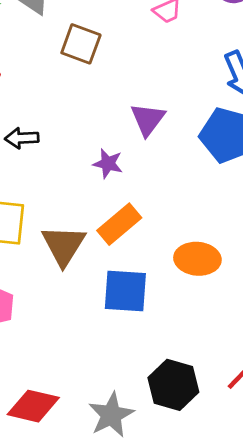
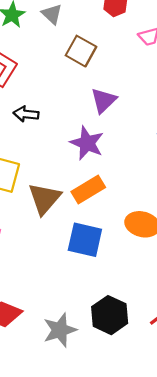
purple triangle: (148, 119) -> (104, 100), moved
purple star: (108, 164) -> (87, 143), size x1.5

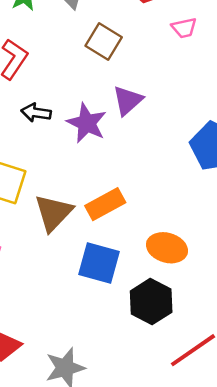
purple star: (87, 143) -> (87, 123), moved
black hexagon: (110, 315) -> (151, 302), moved

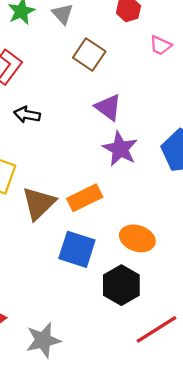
pink trapezoid: (184, 28) -> (161, 45), turned 35
purple triangle: (128, 100) -> (108, 107), turned -44
purple star: (87, 123) -> (120, 149), moved

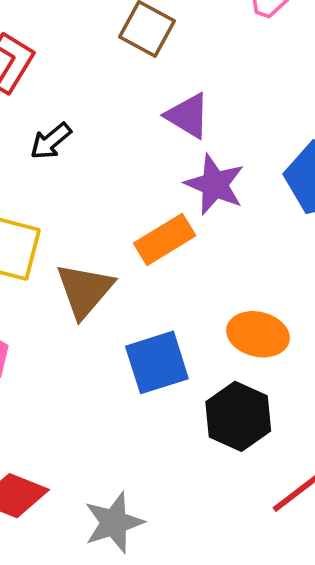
black arrow: (27, 115) -> (51, 141), turned -45
orange rectangle: (85, 198) -> (165, 239), moved
blue square: (77, 249) -> (157, 362), turned -30

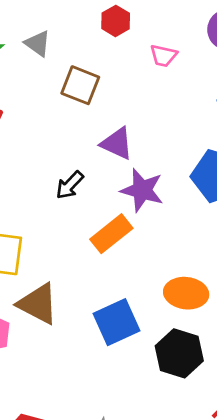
black arrow: (51, 141) -> (70, 185), moved
brown triangle: (85, 290) -> (38, 304), moved, turned -36

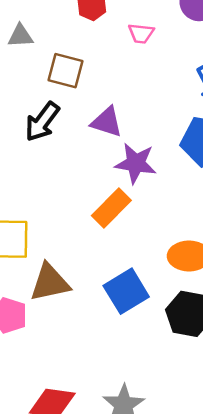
gray triangle: (38, 43) -> (20, 36), turned -32
black arrow: (70, 185) -> (42, 122), moved, size x1.4
brown triangle: (38, 304) -> (50, 282), turned -33

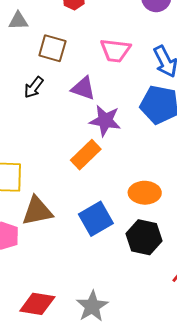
pink trapezoid: (141, 33) -> (115, 50), moved, size x1.5
black arrow: (42, 122) -> (34, 87), size x0.7

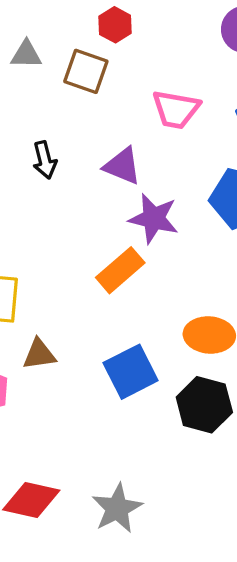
brown square: (52, 48) -> (86, 71), moved
black arrow: (34, 87) -> (45, 160), turned -55
brown triangle: (37, 211) -> (39, 354), size x0.7

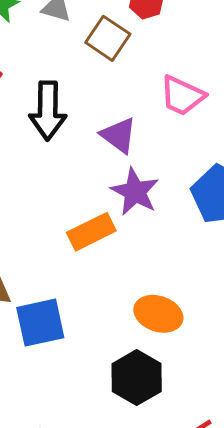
black arrow: (45, 160) -> (48, 111), size x1.6
blue square: (131, 372) -> (40, 323), moved

